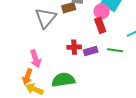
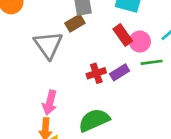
pink circle: (102, 11) -> (140, 42), moved
pink arrow: (36, 59) -> (50, 103), turned 48

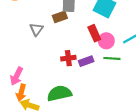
gray triangle: (48, 45) -> (36, 29), size x0.6
pink arrow: (50, 103) -> (17, 76), moved

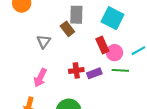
brown rectangle: (60, 17) -> (67, 29), turned 72
pink arrow: (17, 76) -> (40, 78), moved

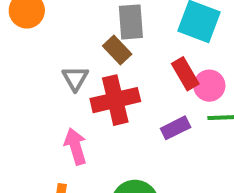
red cross: (76, 70) -> (115, 100), moved, size x1.6
pink arrow: (40, 78) -> (76, 146), turned 144

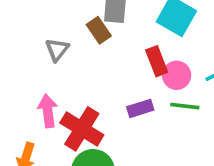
red cross: (115, 100) -> (82, 129), moved, turned 36

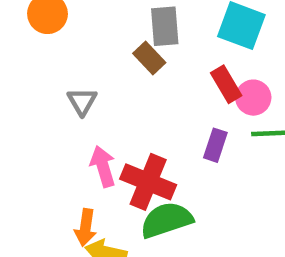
gray triangle: (57, 50) -> (82, 101), moved
purple rectangle: (140, 108) -> (215, 145), turned -45

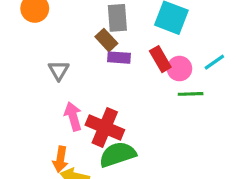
purple rectangle: (215, 145) -> (119, 58), moved, turned 75

